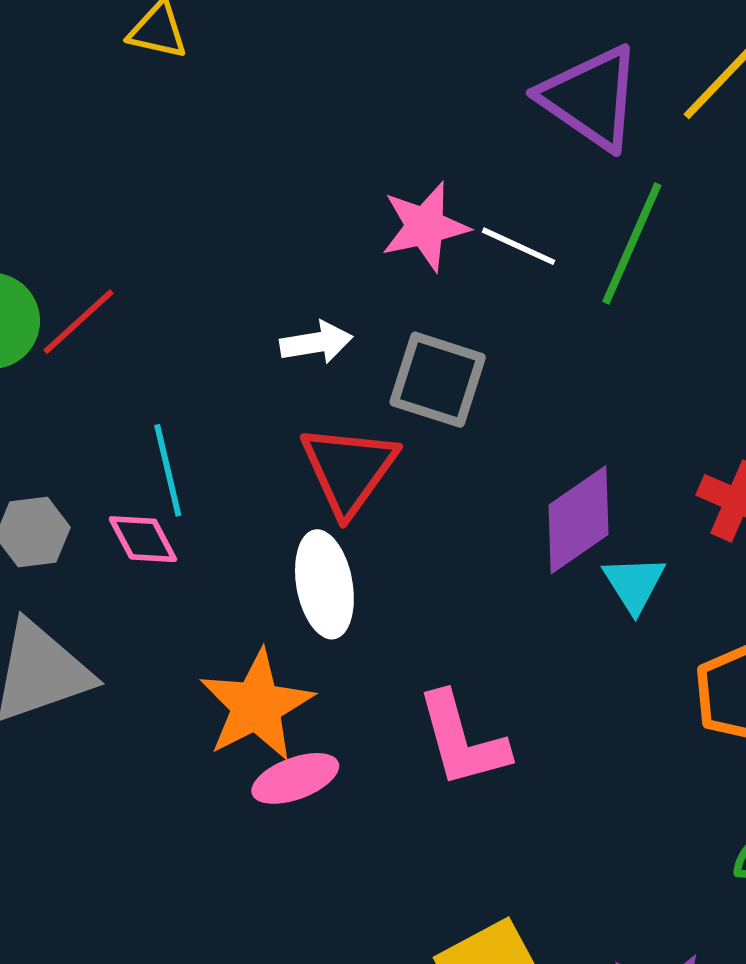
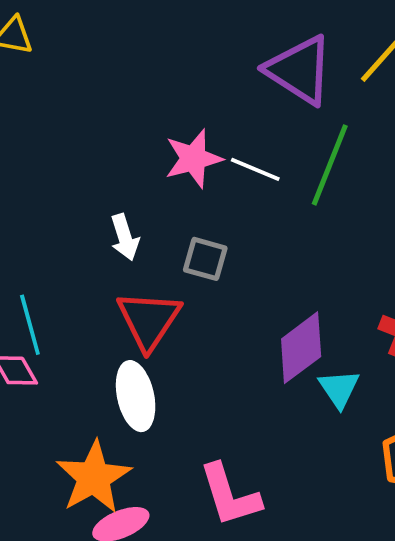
white arrow: (316, 342) -> (125, 237), turned 84
gray square: (438, 380) -> (205, 259), size x0.7

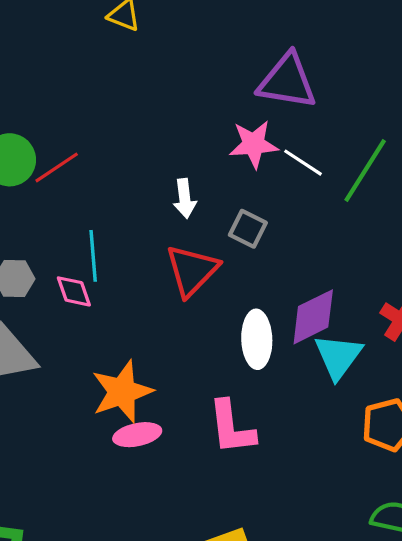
purple triangle: (299, 70) -> (287, 81), moved, turned -34
cyan triangle: (339, 389) -> (338, 356), size x1.4
white ellipse: (136, 396) -> (257, 339), moved

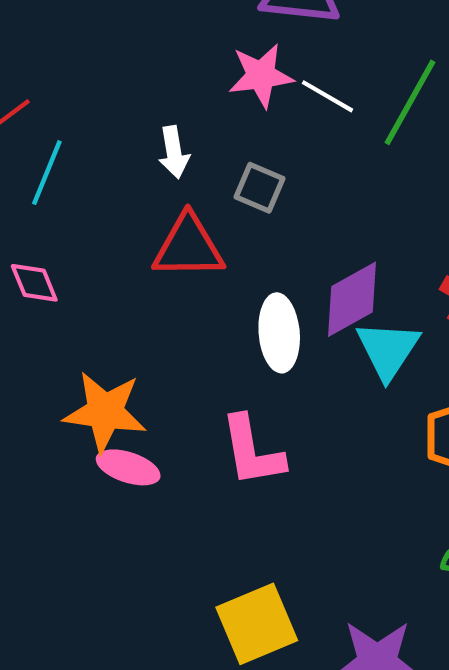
cyan line: (93, 256) -> (47, 173), moved, turned 30
red triangle: (192, 270) -> (188, 247), turned 48
orange star: (122, 392) -> (105, 412), turned 30
pink ellipse: (137, 435) -> (128, 467), turned 33

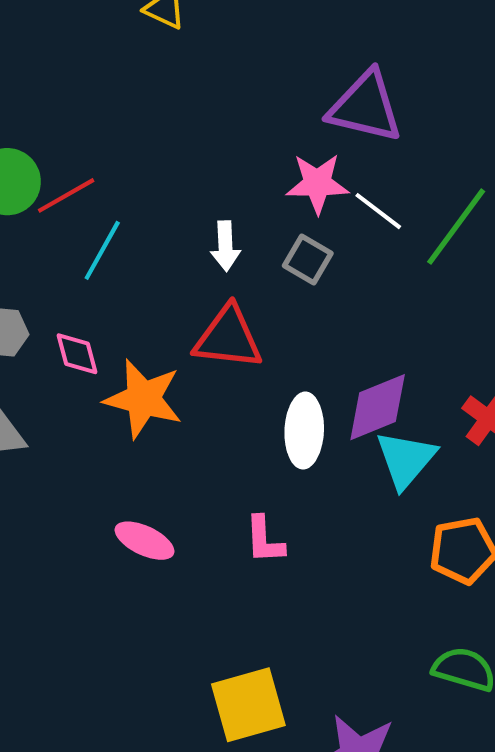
gray square: (259, 188) -> (308, 259), moved
orange star: (105, 412) -> (143, 399), moved
pink L-shape: (252, 451) -> (265, 540), size x0.7

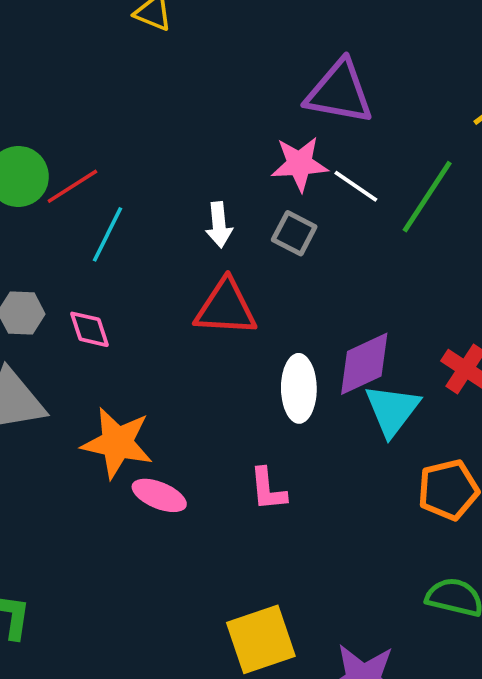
orange star: (143, 399) -> (117, 443), moved

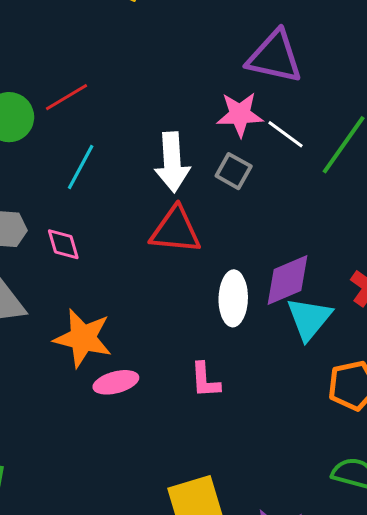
red line: (72, 186) -> (67, 97), moved
white arrow: (219, 225) -> (172, 162), size x1.6
pink ellipse: (159, 495) -> (116, 382), turned -39

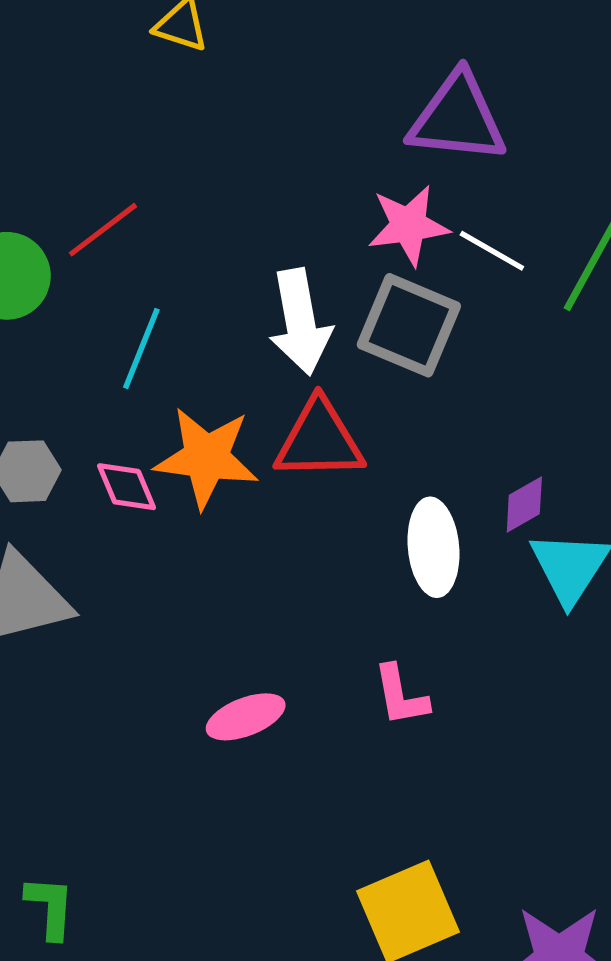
gray square: (234, 171) -> (409, 325), size x1.6
purple diamond: (287, 280) -> (524, 504), size x0.6
orange star: (83, 338) -> (206, 458), moved

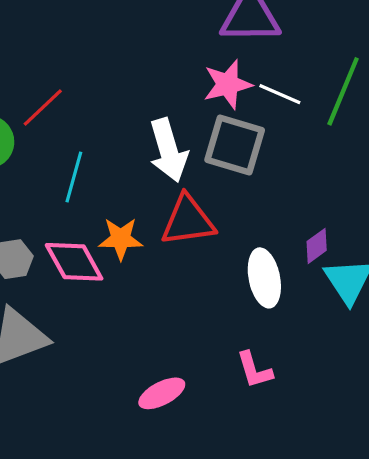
orange star: (206, 458) -> (121, 239), size x0.7
pink diamond: (126, 487) -> (74, 262), size x1.5

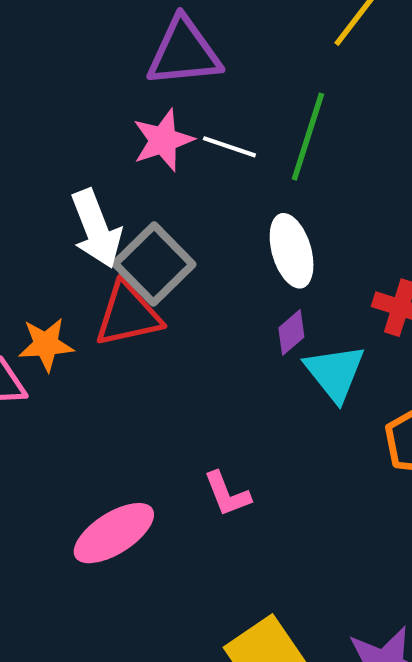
gray square: (235, 145) -> (154, 264), moved, turned 34
white ellipse: (264, 278) -> (292, 251), moved
pink ellipse: (162, 393) -> (114, 533), size x1.4

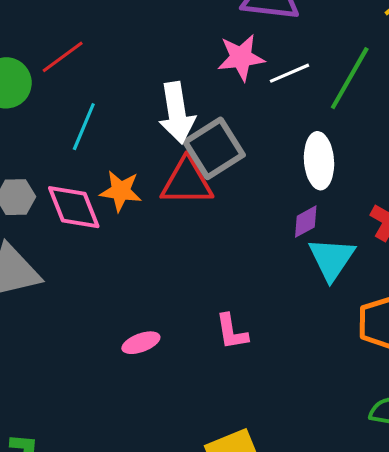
white line: (229, 147) -> (289, 73), turned -54
pink ellipse: (114, 533) -> (141, 343), size x0.6

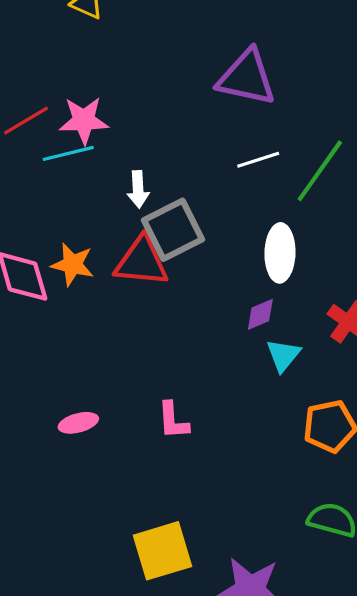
pink star: (241, 57) -> (84, 120), moved
white arrow: (177, 113) -> (138, 189), size x0.6
cyan line: (84, 127) -> (68, 153), moved, turned 48
cyan triangle: (332, 259) -> (283, 355), size x0.7

